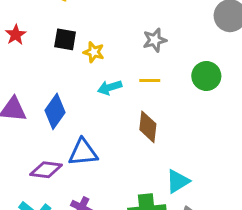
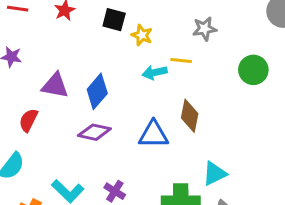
yellow line: (150, 80) -> (181, 61), moved
blue triangle: (83, 152) -> (153, 135), moved
purple diamond: (46, 170) -> (94, 132), moved

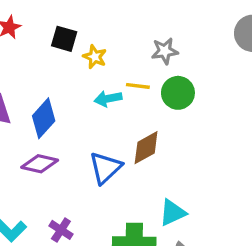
green circle: (253, 70) -> (178, 93), moved
brown diamond: (190, 116) -> (146, 148), turned 48
blue triangle: (153, 135) -> (105, 168), turned -44

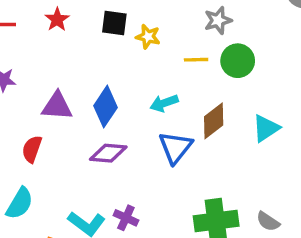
cyan arrow: (108, 99) -> (164, 103), moved
cyan triangle: (173, 213) -> (266, 128), moved
purple cross: (61, 230) -> (126, 218), moved

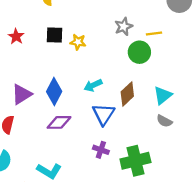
yellow line: (196, 60) -> (154, 33), moved
purple triangle: (57, 106) -> (22, 94), turned -30
purple cross: (126, 218) -> (101, 150), moved
gray semicircle: (268, 221) -> (164, 121), moved

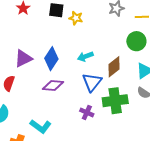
green circle: (139, 52) -> (136, 41), moved
green cross: (135, 161) -> (115, 101), moved

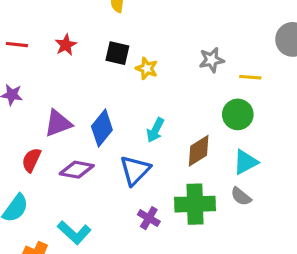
cyan arrow: (85, 56) -> (155, 130), turned -49
blue triangle: (92, 82) -> (135, 170), moved
purple diamond: (53, 86) -> (77, 170), moved

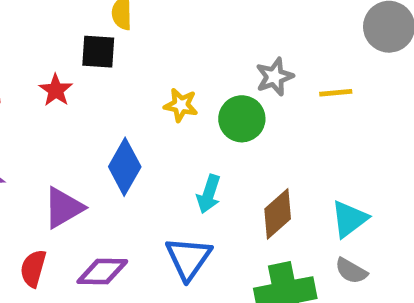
black square: (117, 53) -> (98, 52), moved
green circle: (238, 114) -> (242, 119), moved
blue diamond: (102, 128) -> (125, 167), moved

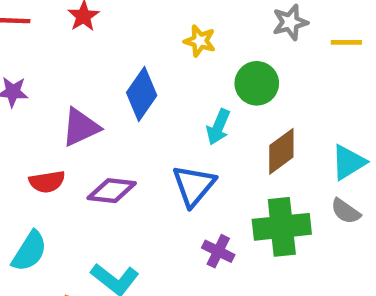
green circle: (242, 119) -> (257, 83), moved
red semicircle: (33, 268) -> (47, 182), turned -120

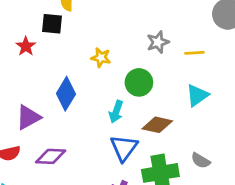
brown diamond: (281, 151) -> (157, 125), turned 52
cyan triangle: (348, 162) -> (197, 95), moved
blue triangle: (194, 185) -> (124, 148), moved

